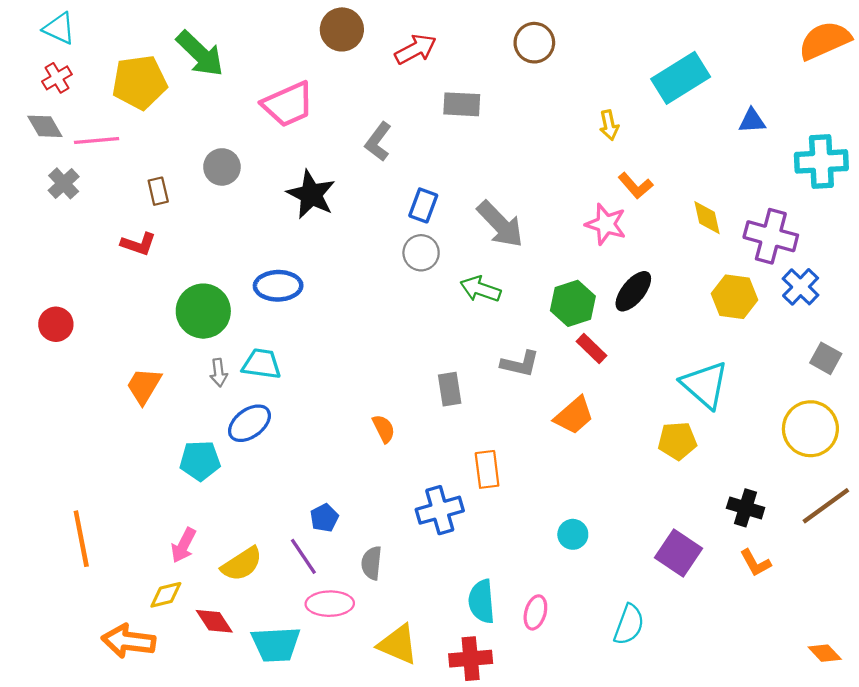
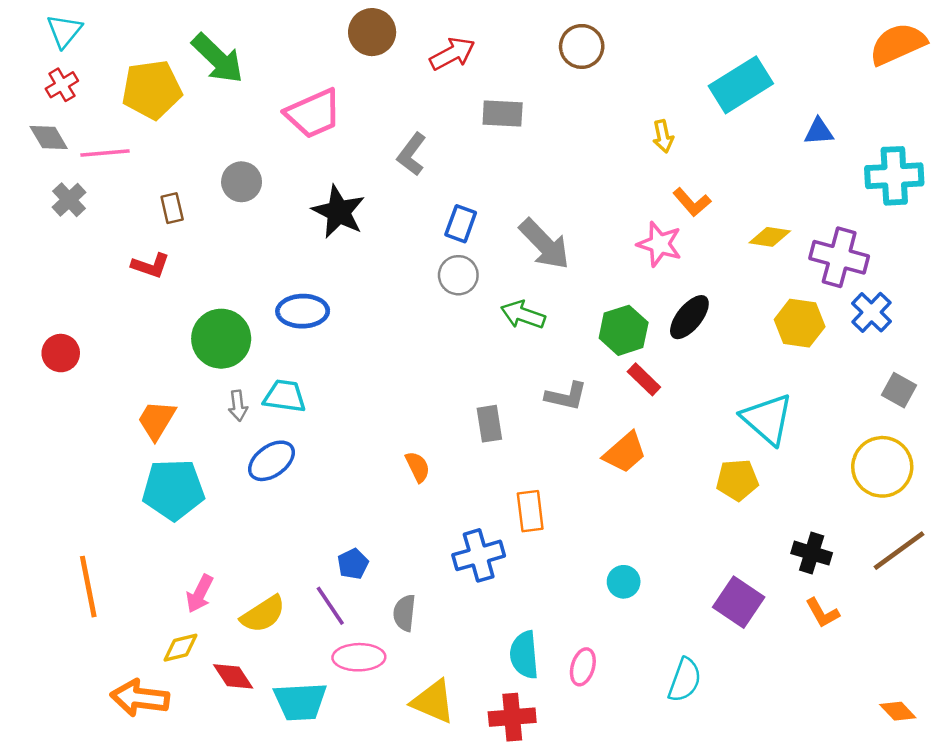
cyan triangle: (59, 28) -> (64, 31), turned 44
yellow diamond: (707, 218) -> (770, 237), turned -69
cyan pentagon: (200, 461) -> (173, 490), moved, size x1.4

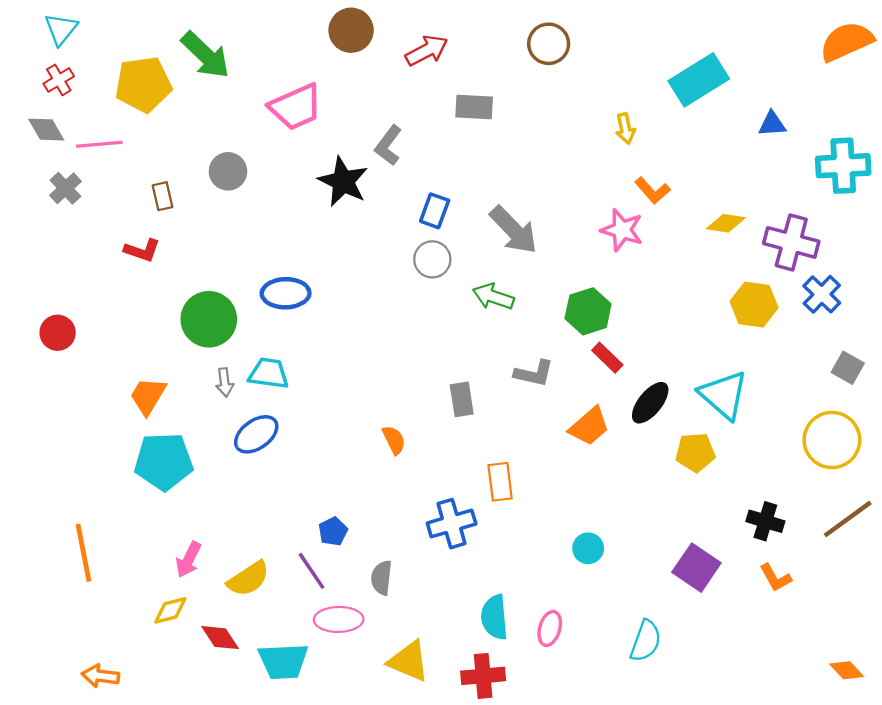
black star: (339, 212) -> (343, 181), moved
black ellipse: (689, 317) -> (650, 403), moved
orange arrow: (140, 698) -> (100, 676), moved, size x0.7

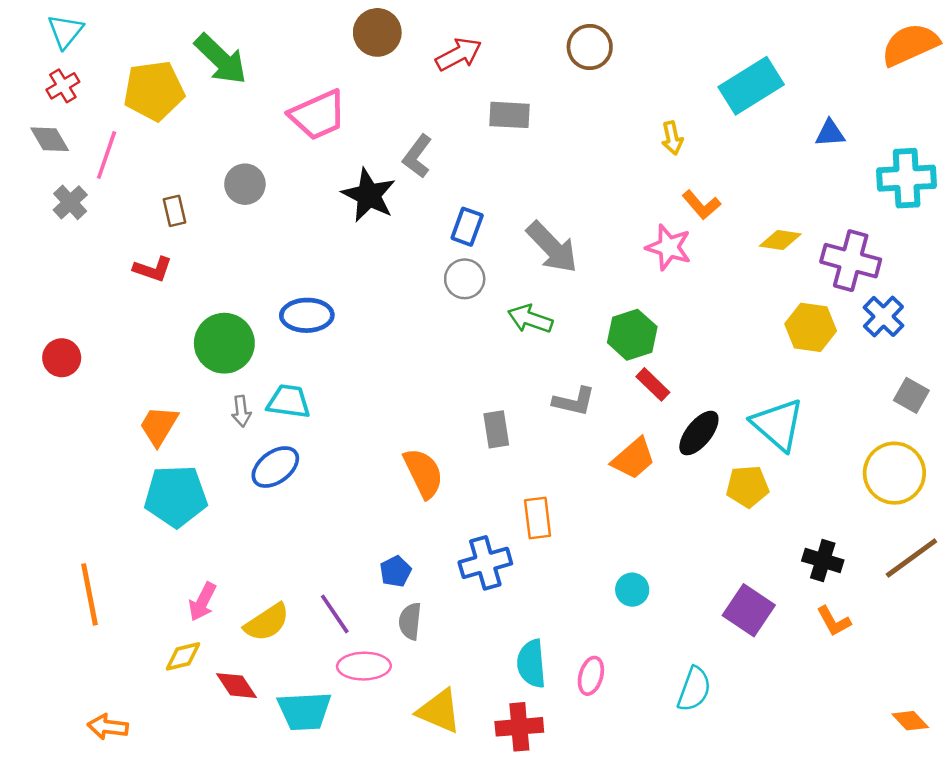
pink line: (99, 144) -> (107, 155), turned -66
orange semicircle: (394, 440) -> (423, 473), size x1.6
blue pentagon: (333, 531) -> (395, 571), moved

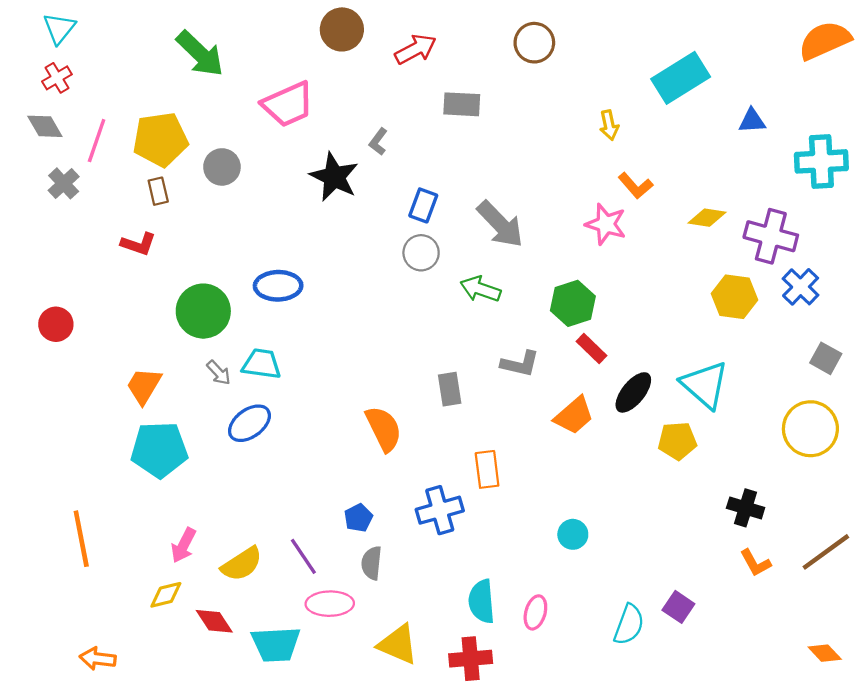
yellow pentagon: (154, 91) -> (160, 139), moved
gray L-shape: (417, 156) -> (378, 142), size x0.7
gray arrow: (241, 411) -> (219, 373), turned -36
brown line: (911, 558) -> (826, 552), moved
purple square: (749, 610) -> (678, 607), moved, size x0.7

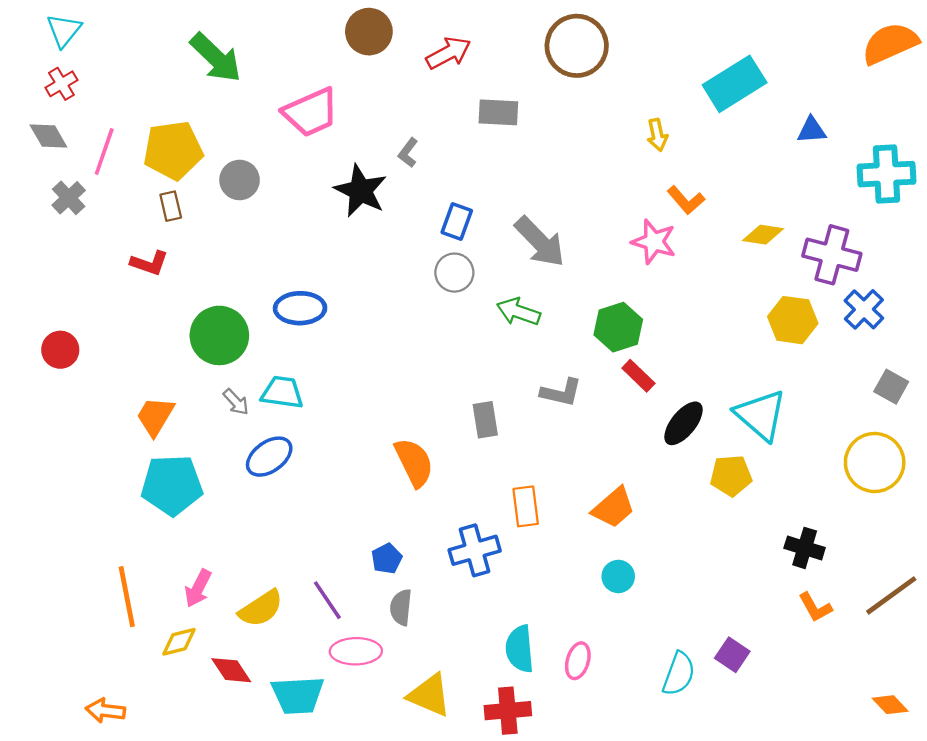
brown circle: (534, 43) -> (577, 46), size x1.4
orange trapezoid: (574, 416) -> (613, 508), moved
orange line: (81, 539) -> (127, 597), moved

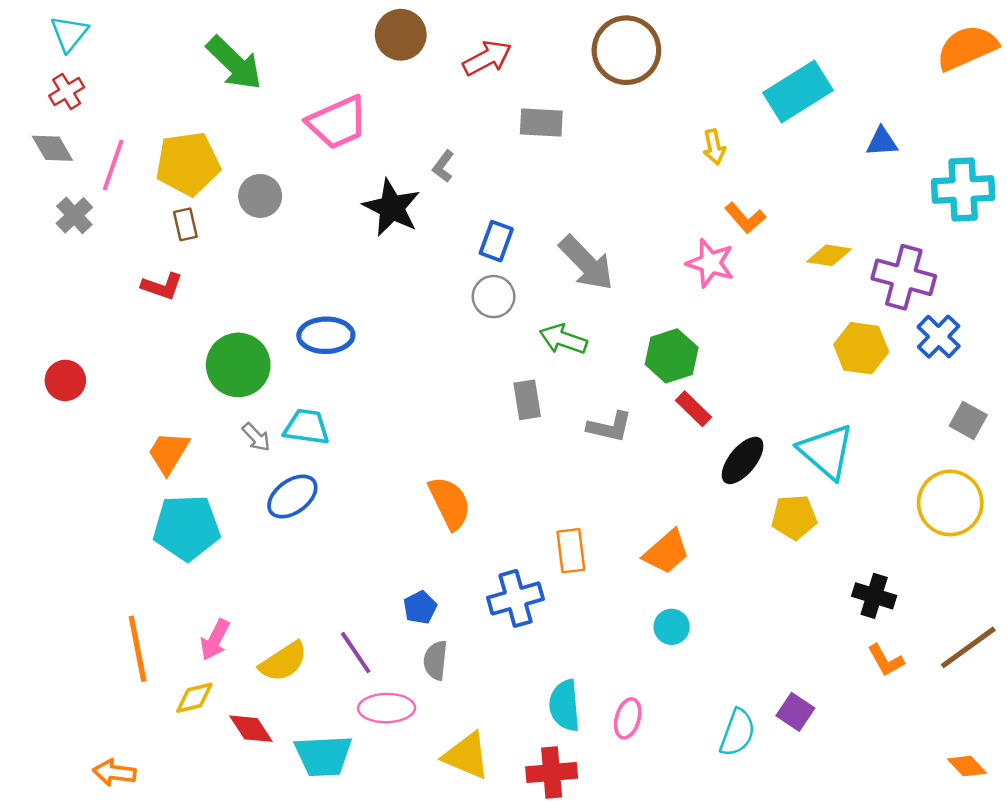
gray rectangle: (485, 420) -> (527, 400), moved

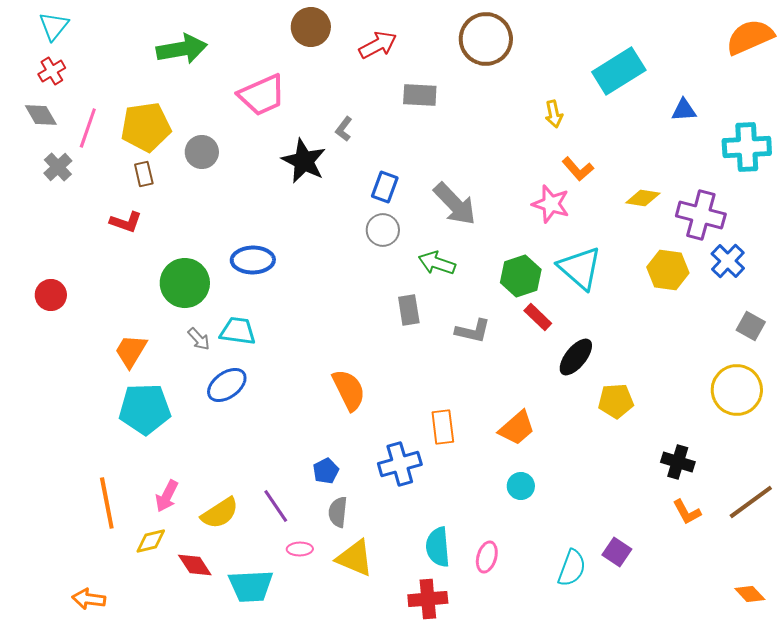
green arrow: (234, 63) -> (182, 49), turned -54
cyan triangle: (826, 451) -> (580, 268), moved
pink ellipse: (387, 708) -> (300, 549), size x0.6
yellow triangle: (467, 756) -> (355, 558), moved

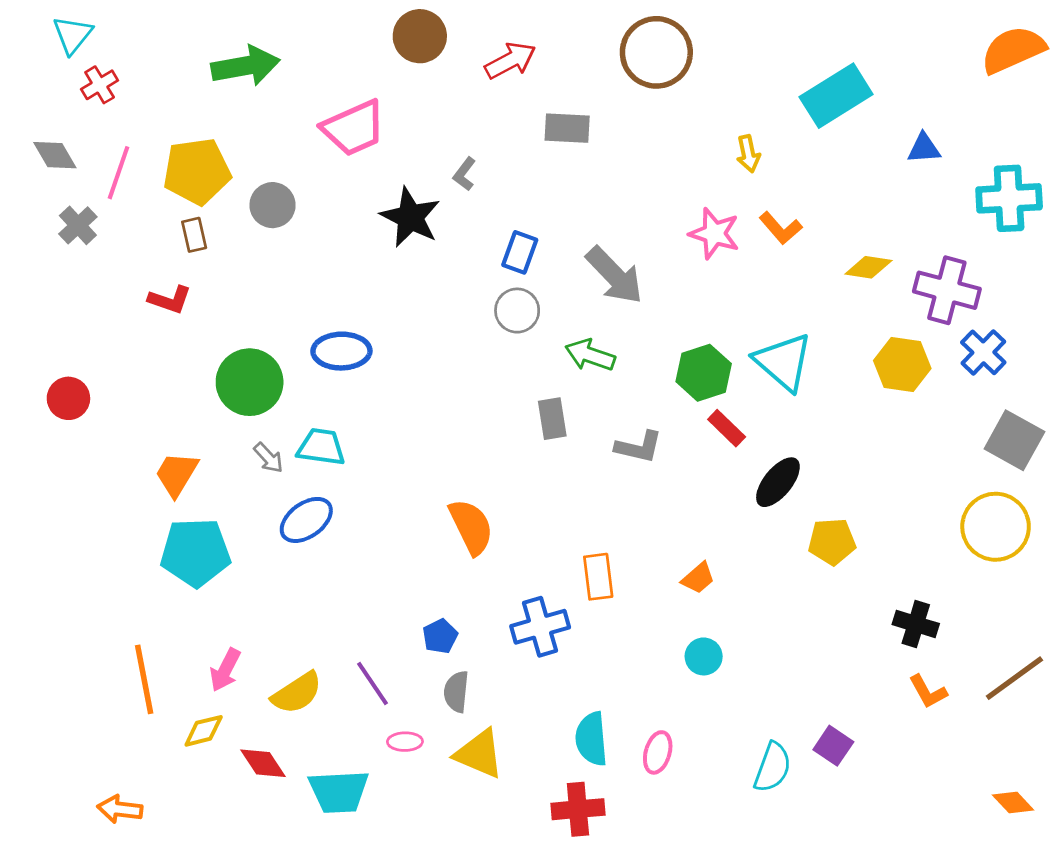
red cross: (52, 71) -> (100, 85), moved
pink star: (551, 204) -> (714, 233), moved
gray square: (751, 326) -> (1014, 440), size x1.5
orange trapezoid: (517, 428) -> (698, 578), size x0.7

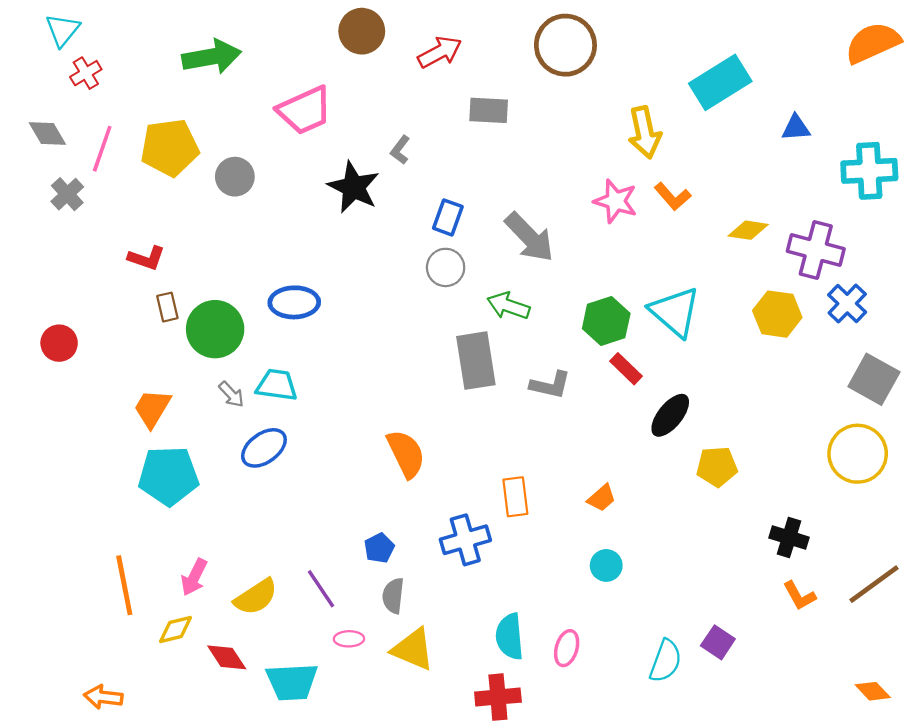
yellow arrow: (748, 154) -> (645, 132), size x1.6
brown rectangle: (194, 235) -> (167, 307), moved
gray rectangle: (552, 419) -> (476, 361), size x1.6

